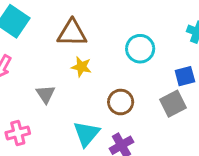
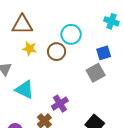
brown circle: (121, 102) -> (57, 52), moved
cyan triangle: (86, 134) -> (25, 89), moved, turned -42

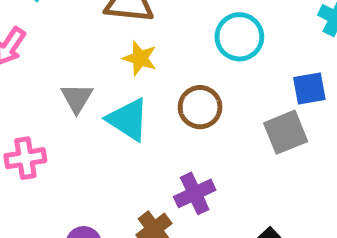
brown circle: (57, 52) -> (200, 107), moved
cyan triangle: (25, 89) -> (128, 120), moved

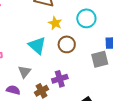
yellow star: (140, 58) -> (55, 23), moved
gray triangle: (77, 98) -> (24, 72), moved

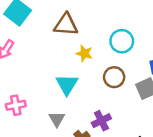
brown circle: (67, 44) -> (114, 77), moved
cyan triangle: (37, 45) -> (67, 84), turned 30

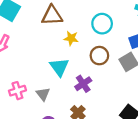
gray triangle: (57, 119) -> (43, 94), moved
purple cross: (101, 121) -> (83, 84), moved

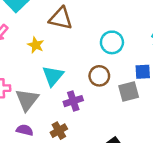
yellow star: (71, 38) -> (36, 45), moved
gray triangle: (43, 94) -> (27, 100), size x1.5

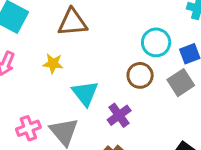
cyan circle: (112, 42) -> (156, 42), moved

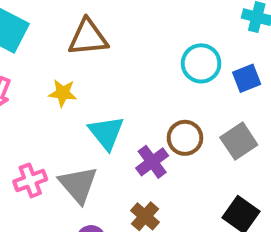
brown circle: (140, 75) -> (185, 138), moved
gray square: (181, 83) -> (239, 141), moved

